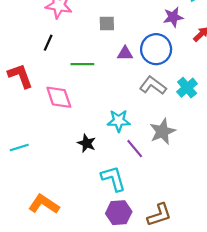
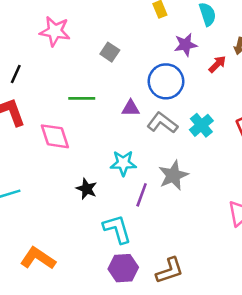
gray square: (107, 23) -> (110, 52), turned 35
black line: (48, 43) -> (16, 74), moved
purple triangle: (125, 53) -> (131, 108), moved
purple line: (135, 149) -> (142, 195), turned 60

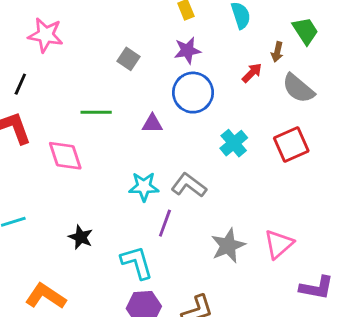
pink star: (55, 31) -> (46, 35), moved
purple star: (186, 45) -> (187, 50), moved
gray L-shape: (162, 123) -> (189, 185), moved
gray star: (173, 175) -> (228, 246), moved
black star: (87, 189) -> (81, 237), moved

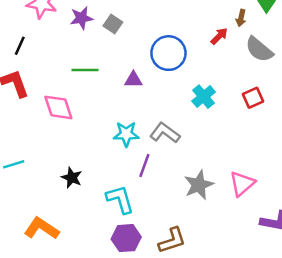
purple star: (187, 50) -> (81, 18), moved
red square: (291, 145) -> (253, 98), size x0.7

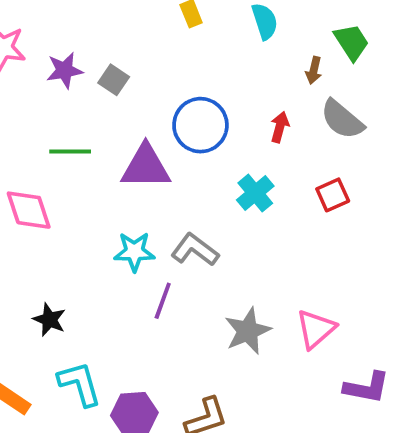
red arrow: (219, 36) -> (280, 127), moved, turned -30
purple triangle: (133, 80) -> (146, 167), size x1.8
cyan L-shape: (120, 199) -> (80, 384), moved

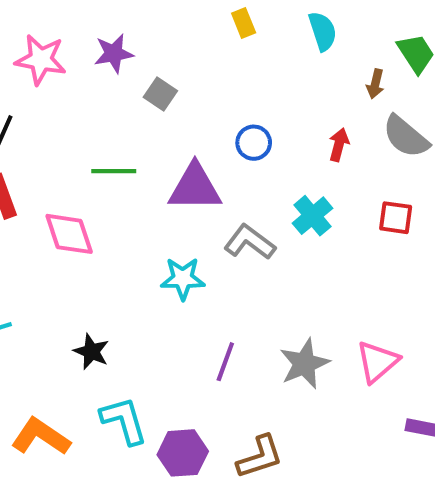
purple star: (65, 70) -> (114, 53), moved
blue circle: (200, 125) -> (254, 143), size x0.6
red square: (333, 195) -> (396, 218), turned 32
gray L-shape: (195, 250) -> (250, 242), moved
purple line: (163, 301) -> (225, 362), moved

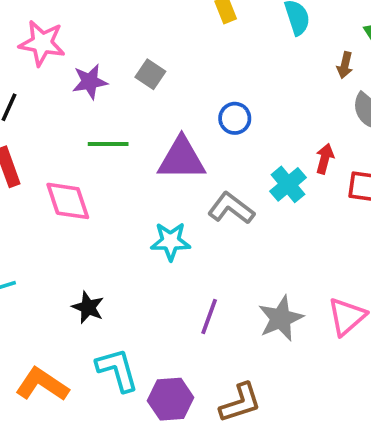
purple star: (114, 53) -> (90, 82), moved
red arrow: (339, 145) -> (325, 159), moved

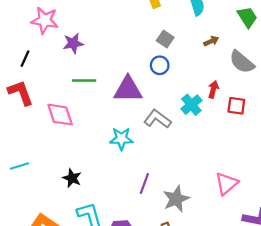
brown arrow: (345, 65) -> (211, 41), moved, turned -128
gray square: (150, 74) -> (165, 39), moved
gray star: (281, 318) -> (176, 199), moved

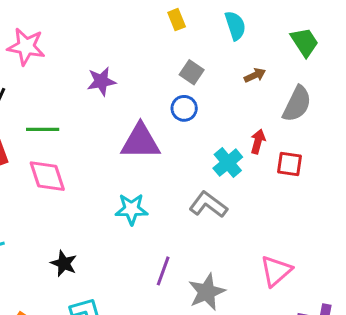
purple star: (73, 43) -> (101, 81), moved
gray semicircle: (242, 62) -> (297, 104), turned -104
green line: (84, 81) -> (43, 129), moved
gray L-shape: (157, 119) -> (208, 205), moved

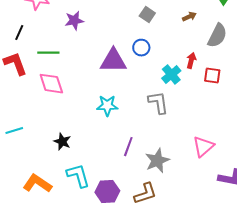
purple star: (101, 81) -> (74, 21), moved
blue circle: (184, 108) -> (141, 48), moved
gray L-shape: (208, 205) -> (158, 103), turned 45

